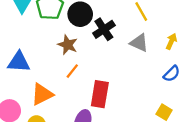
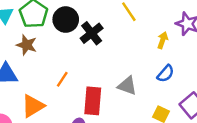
gray triangle: (139, 43) -> (127, 86), moved
brown star: (68, 45) -> (27, 45), moved

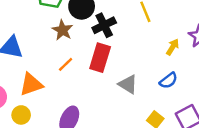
brown star: (27, 45) -> (62, 30), moved
red rectangle: (93, 101) -> (100, 58), moved

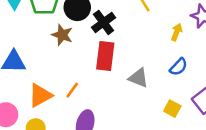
orange line: (66, 64) -> (72, 90), moved

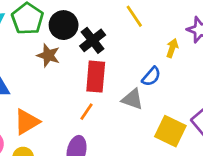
blue semicircle: (179, 67) -> (151, 76), moved
orange line: (72, 90) -> (87, 112), moved
yellow square: (172, 109) -> (170, 131), size x1.6

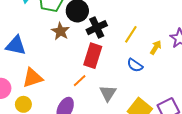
yellow line: (134, 16) -> (131, 34), moved, turned 54
blue semicircle: (151, 76) -> (135, 65), turned 70
gray triangle: (132, 99) -> (108, 93), moved, turned 30

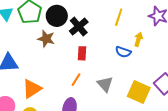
yellow line: (131, 34) -> (119, 17), moved
yellow arrow: (156, 47) -> (138, 39), moved
red rectangle: (93, 56) -> (82, 53), size x0.6

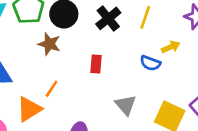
black cross: (79, 27) -> (108, 18), moved
yellow arrow: (138, 39) -> (171, 47), turned 48
orange line: (76, 80) -> (52, 89), moved

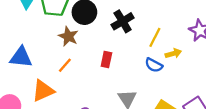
yellow line: (145, 17) -> (155, 37), moved
orange line: (52, 89) -> (65, 65), moved

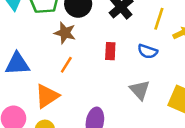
blue semicircle: (154, 65) -> (148, 51), moved

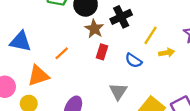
brown star: (65, 33) -> (94, 29), moved

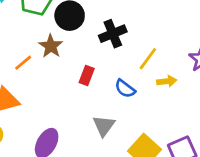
brown star: (94, 29) -> (51, 46), moved
orange line: (62, 53) -> (23, 63), moved

